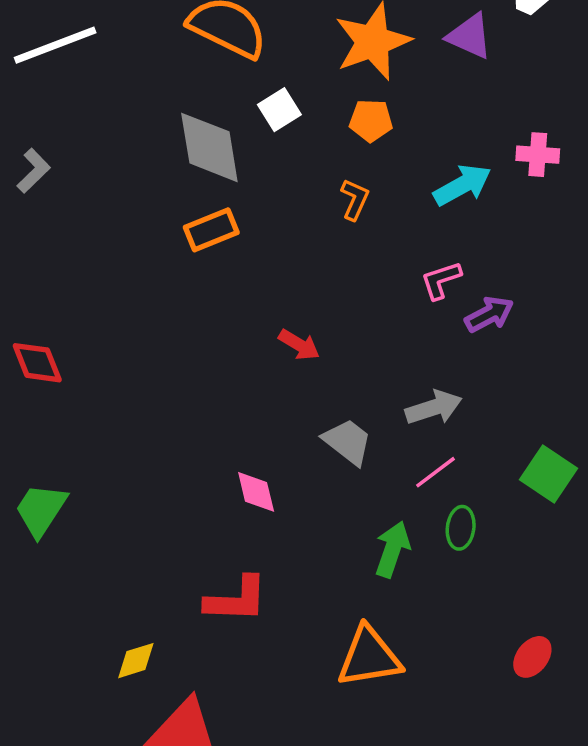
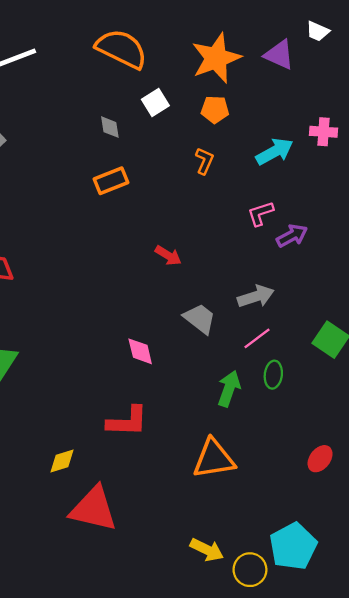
gray diamond: (209, 147) -> (110, 127), size x0.5

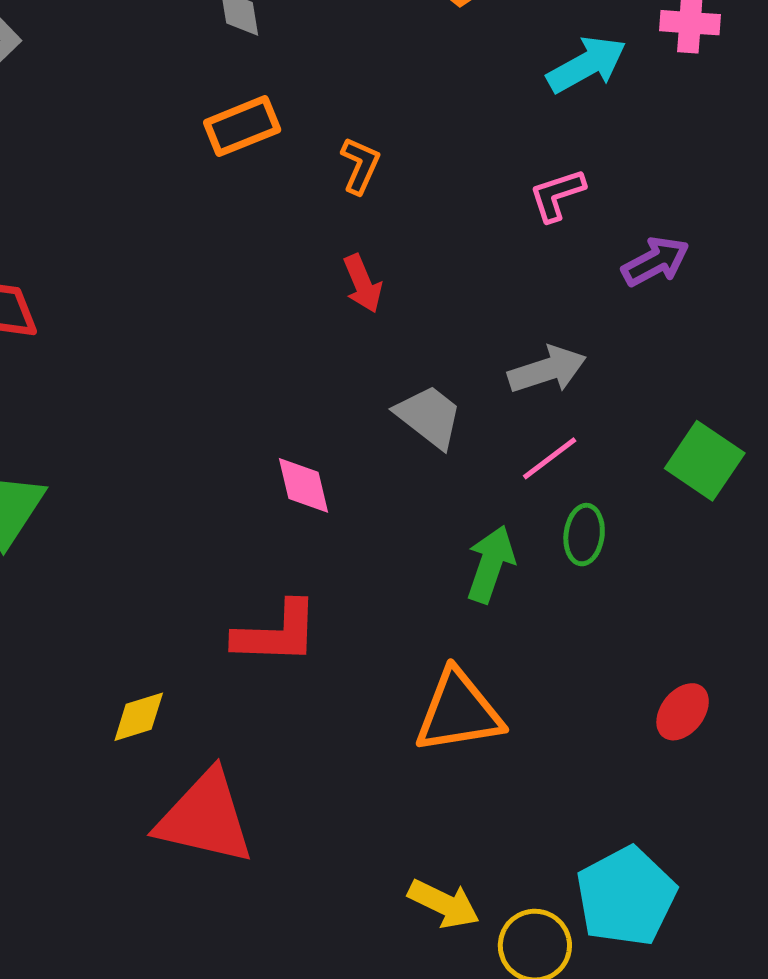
orange L-shape: (204, 161) -> (360, 165), moved
purple arrow: (292, 236) -> (655, 261), moved
red arrow: (168, 256) -> (363, 284), turned 36

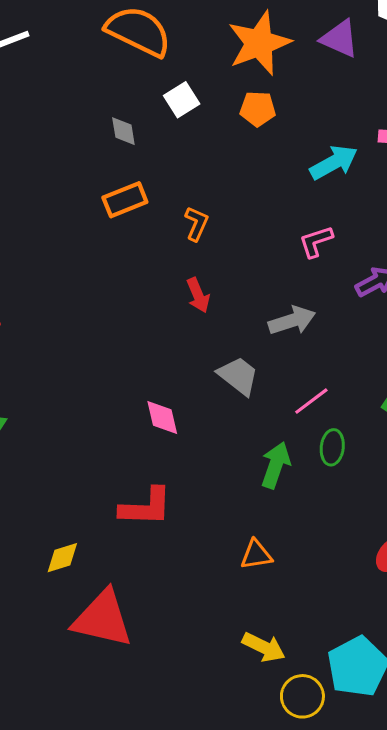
gray arrow: (547, 370) -> (292, 321), moved
orange triangle: (459, 712) -> (256, 555), size x0.6
yellow arrow: (444, 904) -> (264, 647), moved

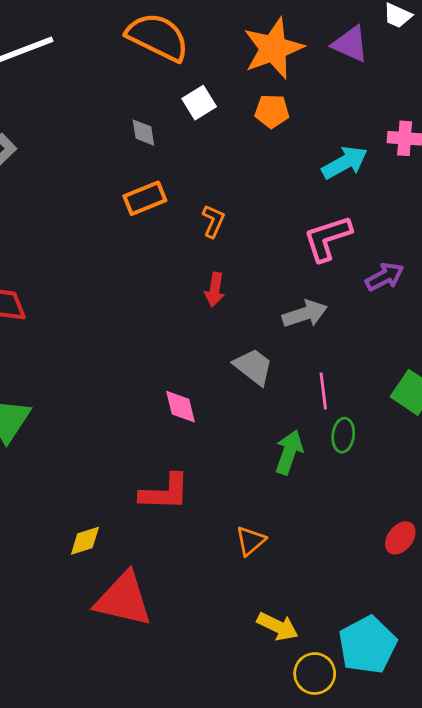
pink L-shape: (316, 242) -> (328, 238), size x1.5
red arrow: (198, 295) -> (215, 290), turned 32
pink line: (311, 401) -> (323, 391), turned -60
orange triangle: (256, 555) -> (250, 541), moved, turned -32

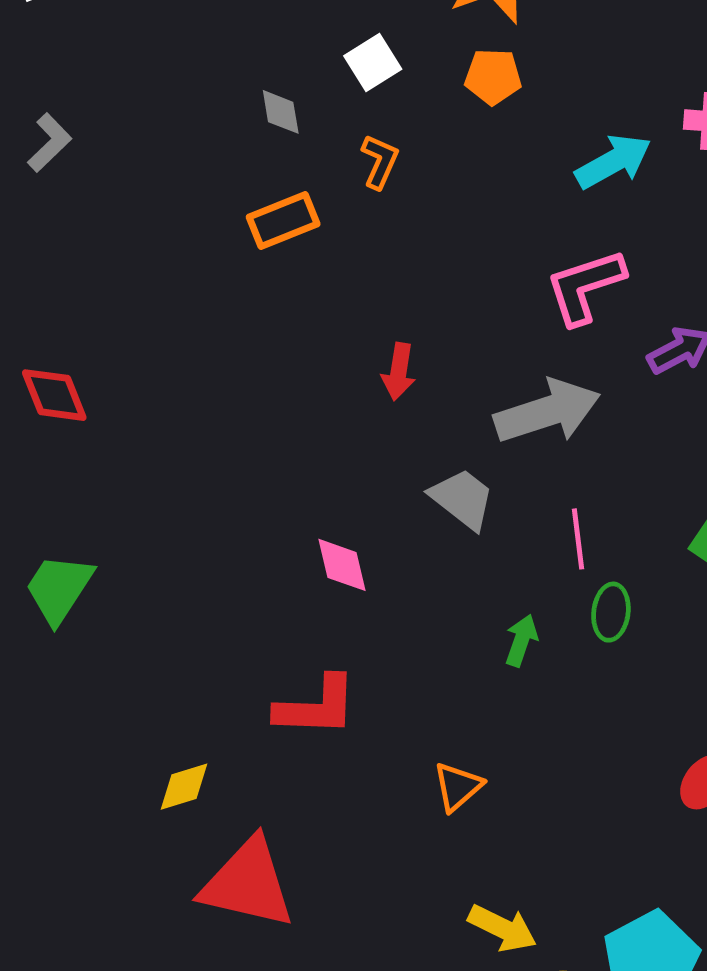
orange L-shape: (213, 221) -> (380, 162), moved
gray arrow: (305, 314) -> (547, 412), size x1.4
green arrow: (289, 452) -> (521, 640), size x0.7

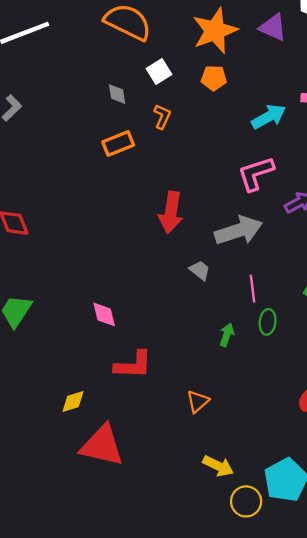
red arrow: (399, 371) -> (171, 212), size x1.6
gray trapezoid: (462, 499) -> (200, 270), size x0.7
pink diamond: (342, 565) -> (104, 314), moved

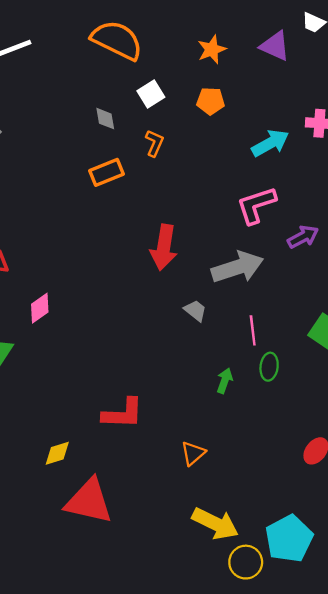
orange star: (215, 31) -> (212, 50), size x0.6
pink diamond: (104, 314) -> (40, 308), moved, turned 68
yellow arrow: (218, 466) -> (215, 523), size x1.4

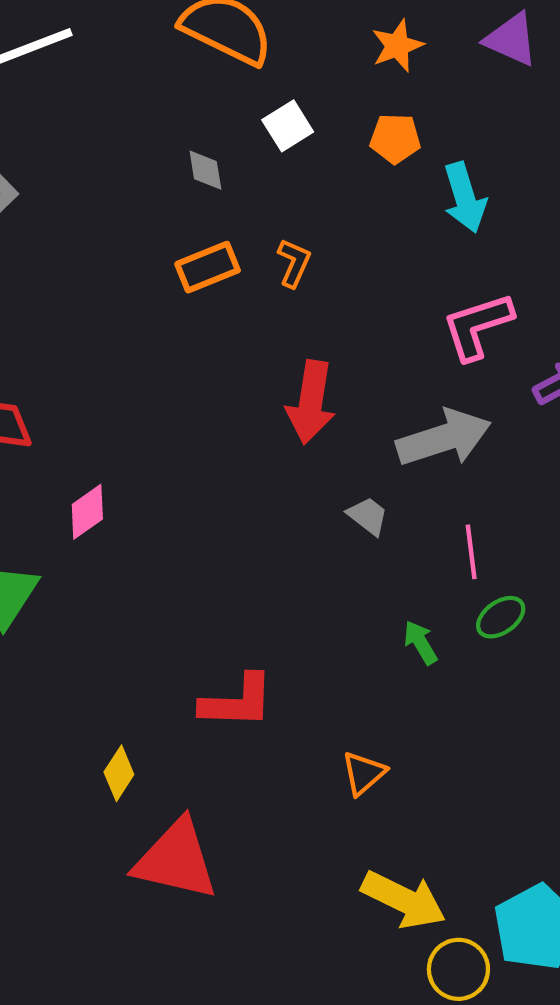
orange L-shape: (154, 143) -> (294, 263), moved
cyan arrow: (270, 143) -> (465, 198), moved, turned 102
green ellipse: (269, 367) -> (501, 617), turned 48
green arrow: (225, 381) -> (421, 642), turned -50
yellow diamond: (57, 453) -> (119, 773), turned -40

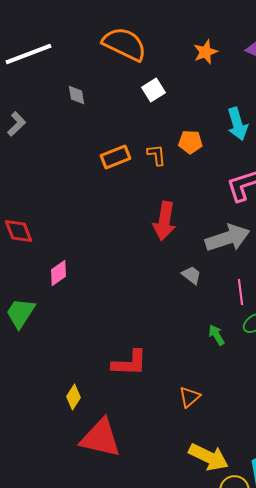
orange pentagon: (395, 138) -> (190, 142), moved
gray diamond: (205, 170) -> (76, 95), moved
orange L-shape: (294, 263) -> (156, 155), turned -30

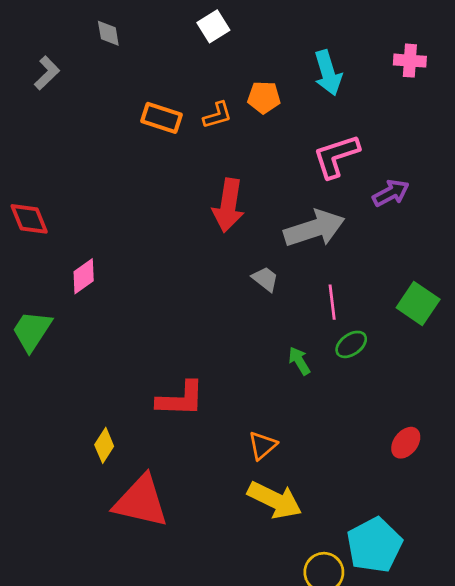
gray L-shape: (16, 124) -> (47, 73), moved
orange L-shape: (156, 155) -> (217, 115), turned 80
orange rectangle: (115, 157) -> (161, 118), turned 40
yellow arrow: (208, 457) -> (275, 500), moved

